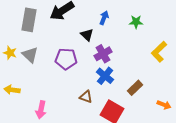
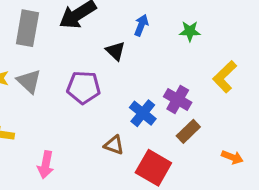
purple cross: (103, 54) -> (178, 99), moved, turned -30

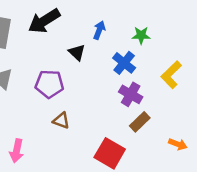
blue cross: (143, 113) -> (124, 63), moved
brown triangle: (114, 145) -> (61, 121), moved

